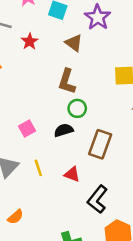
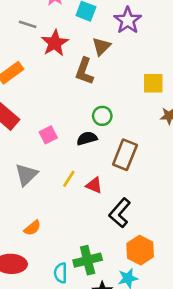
red star: (30, 41) -> (55, 43), size x1.5
brown triangle: (74, 43) -> (101, 46), turned 36
brown L-shape: (67, 81) -> (84, 71), moved
yellow line: (38, 168) -> (69, 179), moved, turned 49

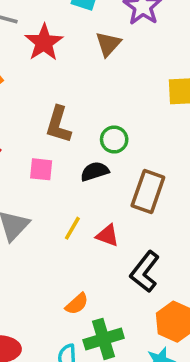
brown L-shape: (84, 71) -> (58, 125), moved
pink square: (48, 135) -> (41, 169), turned 36
orange semicircle: (32, 228) -> (77, 304), moved

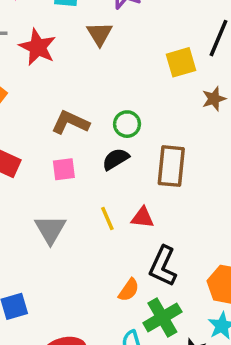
brown L-shape: (58, 125) -> (70, 122), turned 111
yellow line: (72, 228) -> (107, 218), turned -40
black L-shape: (145, 272) -> (163, 266), moved

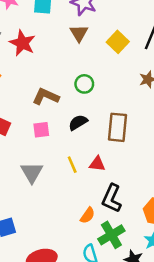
brown triangle: (100, 34) -> (79, 33), moved
yellow square: (181, 62) -> (118, 42), moved, turned -30
green circle: (127, 124) -> (84, 84), moved

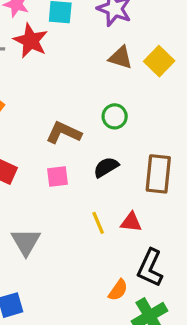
brown triangle: (79, 33) -> (121, 58), moved, turned -42
red star: (22, 43) -> (31, 41), moved
gray triangle: (32, 172) -> (26, 242), moved

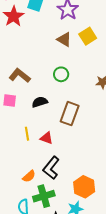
yellow square: (159, 61) -> (88, 36), moved
green circle: (115, 116) -> (61, 74), moved

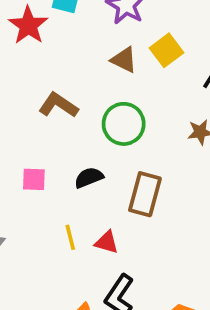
green circle: (61, 74) -> (124, 124), size x1.5
brown L-shape: (20, 75) -> (58, 105), moved

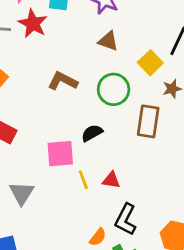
yellow square: (166, 50) -> (150, 63), moved
pink square: (34, 179) -> (60, 154), moved, size x1.5
brown rectangle: (145, 194) -> (148, 121), moved

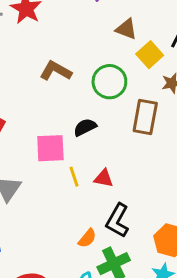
brown triangle: (108, 41) -> (126, 29), moved

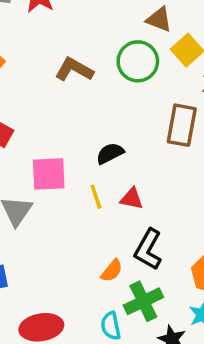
green circle: (109, 82) -> (138, 61), moved
black semicircle: (85, 127) -> (110, 153), moved
pink square: (50, 148) -> (49, 174), moved

